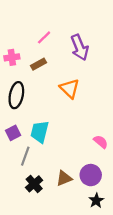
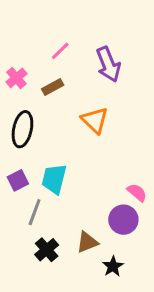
pink cross: (12, 57) -> (16, 78), turned -32
purple circle: (91, 175) -> (123, 220), moved
black star: (96, 201) -> (113, 266), moved

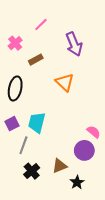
pink line: (60, 51) -> (41, 24), moved
pink cross: (16, 78) -> (15, 43), moved

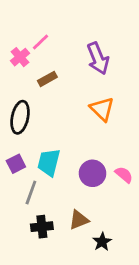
pink line: (41, 24) -> (41, 42), moved
orange triangle: (65, 82) -> (102, 109), moved
purple circle: (84, 150) -> (92, 173), moved
black cross: (32, 171) -> (42, 227), turned 35

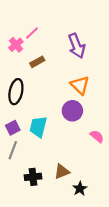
purple circle: (92, 173) -> (72, 111), moved
gray line: (31, 192) -> (13, 150), moved

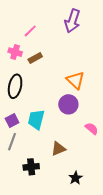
pink cross: (16, 45) -> (15, 52), moved, turned -32
purple arrow: (77, 46) -> (72, 21), moved, turned 40
brown triangle: (62, 172) -> (58, 149), moved

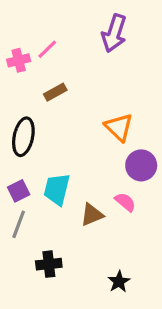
pink cross: (15, 52) -> (19, 60), moved, turned -32
purple circle: (68, 104) -> (141, 165), moved
pink semicircle: (92, 129) -> (125, 202), moved
brown triangle: (58, 149) -> (92, 215), moved

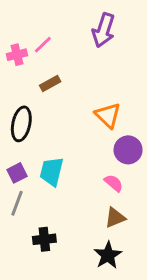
brown triangle: (92, 215) -> (115, 218), moved
black star: (119, 282) -> (108, 255), size x1.4

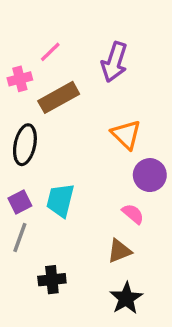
purple arrow: (104, 30) -> (114, 62), moved
pink cross: (17, 55) -> (20, 79), moved
brown rectangle: (50, 84) -> (59, 97), size x1.6
brown triangle: (115, 218) -> (119, 251), moved

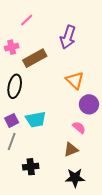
pink line: (50, 52) -> (27, 20), moved
cyan trapezoid: (60, 200) -> (36, 119), turned -115
black star: (126, 298) -> (75, 178), turned 30

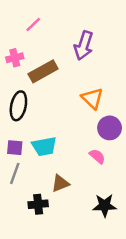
purple square: (12, 120) -> (15, 148), turned 32
brown triangle: (71, 150) -> (60, 183), moved
black star: (75, 178) -> (105, 205), moved

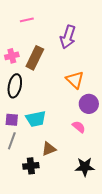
pink line: (33, 25) -> (27, 20), turned 32
pink cross: (15, 58) -> (12, 56), moved
brown rectangle: (43, 71) -> (35, 58), turned -35

